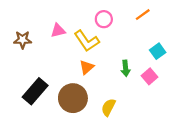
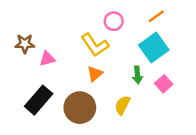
pink triangle: (58, 31) -> (47, 59), moved
cyan square: (158, 51) -> (154, 47), moved, size x1.6
yellow semicircle: (108, 107) -> (122, 105), moved

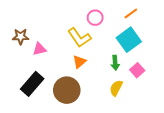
yellow semicircle: (122, 105) -> (116, 88), moved

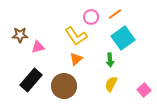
orange line: (131, 13) -> (115, 14), moved
pink square: (137, 70) -> (144, 90), moved

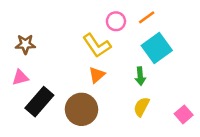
pink triangle: (38, 47) -> (20, 77), moved

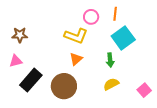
orange line: (147, 17) -> (115, 14), turned -48
yellow L-shape: (97, 46) -> (76, 36), turned -35
yellow semicircle: (141, 107) -> (111, 84), turned 35

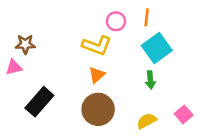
green arrow: (110, 60) -> (150, 80), moved
pink triangle: (16, 61) -> (14, 67), moved
yellow semicircle: (111, 84) -> (147, 121), moved
brown circle: (64, 86) -> (98, 109), moved

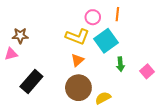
cyan square: (157, 48) -> (106, 41), moved
pink square: (184, 114) -> (147, 71), moved
yellow semicircle: (147, 121) -> (103, 98), moved

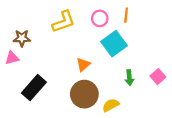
yellow L-shape: (77, 37) -> (64, 22), moved, turned -40
green arrow: (120, 64) -> (129, 78), moved

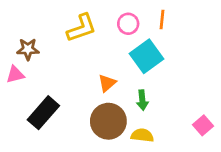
pink square: (158, 77) -> (203, 125), moved
green arrow: (129, 78) -> (142, 100), moved
yellow semicircle: (111, 105) -> (142, 135), turned 35

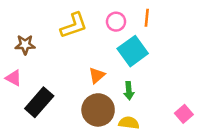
pink triangle: (15, 75) -> (14, 78), moved, turned 42

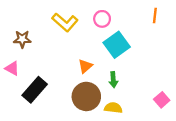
orange line: (147, 18) -> (155, 16), moved
yellow L-shape: (74, 25) -> (65, 22), turned 60

